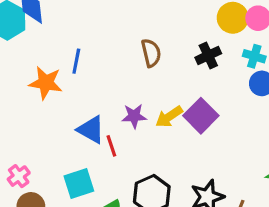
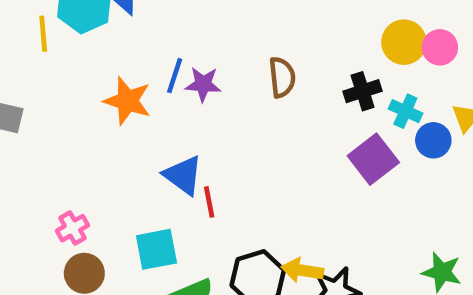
cyan cross: (254, 56) -> (405, 111), moved
purple star: (134, 116) -> (203, 84), moved
purple square: (201, 116) -> (373, 159), moved
yellow arrow: (169, 117) -> (302, 270), moved, turned 36

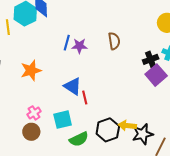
black cross: (363, 91) -> (151, 59), moved
orange star: (127, 101) -> (31, 70), moved, turned -30
pink cross: (72, 228) -> (34, 113), moved

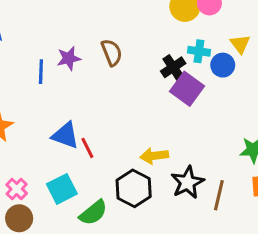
purple star: (79, 46) -> (69, 58), moved
yellow arrow: (127, 126) -> (154, 156), moved

